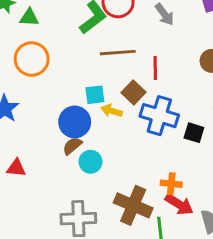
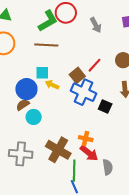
brown line: (118, 53) -> (46, 45), moved
red line: (155, 68) -> (94, 65), moved, turned 35
brown square: (133, 92) -> (77, 75), moved

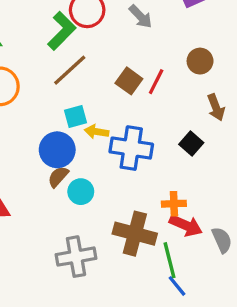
brown line: (46, 45) -> (70, 70), turned -30
brown square: (77, 75) -> (129, 81), moved
blue cross: (83, 92) -> (131, 148), moved
black square: (105, 107) -> (191, 144), turned 32

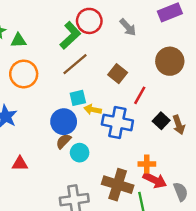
brown circle: (200, 61) -> (170, 61), size x1.5
red line: (156, 82) -> (140, 95), moved
brown arrow: (216, 107) -> (179, 125), moved

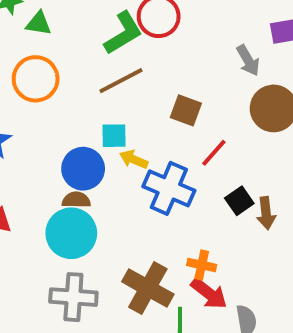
gray arrow: (128, 27) -> (248, 60), moved
brown square: (118, 74) -> (186, 110), turned -30
brown semicircle: (64, 141) -> (76, 200), turned 35
cyan circle: (80, 153) -> (71, 233), moved, size x1.6

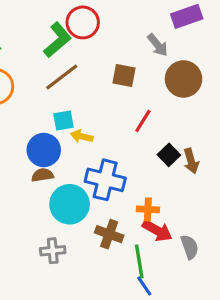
brown square: (186, 110) -> (124, 76), moved
blue cross: (169, 188) -> (105, 180), moved
cyan circle: (71, 233) -> (70, 204), moved
brown cross: (148, 288) -> (109, 234), size x0.7
gray cross: (73, 297) -> (53, 251), size x0.7

